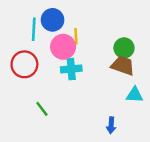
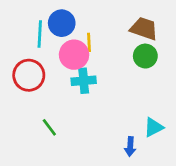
brown trapezoid: (123, 66) -> (144, 29), moved
cyan triangle: (135, 95) -> (154, 127), moved, turned -30

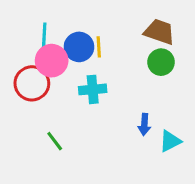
blue circle: (62, 23) -> (79, 47), moved
pink circle: (74, 55) -> (52, 61), moved
blue arrow: (130, 147) -> (144, 124), moved

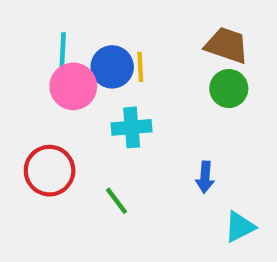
red circle: (32, 83) -> (50, 171), moved
green line: (55, 141) -> (116, 201), moved
cyan triangle: (170, 141) -> (240, 227), moved

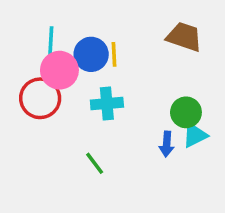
green circle: (229, 89) -> (186, 112), moved
red circle: (50, 171) -> (40, 98), moved
cyan triangle: (240, 227) -> (195, 135), moved

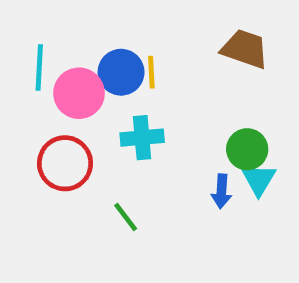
cyan line: (51, 44) -> (39, 68), moved
red circle: (40, 98) -> (65, 163), moved
cyan triangle: (195, 135) -> (259, 180), turned -32

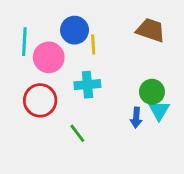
blue circle: (121, 72) -> (75, 30), moved

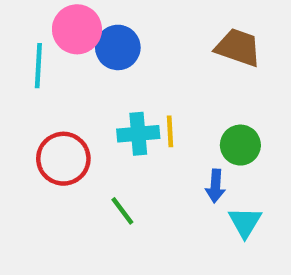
yellow line: (93, 44) -> (170, 131), moved
pink circle: (49, 57) -> (77, 29), moved
cyan triangle: (159, 110) -> (245, 222), moved

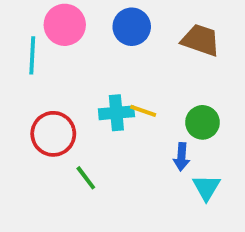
blue circle: (118, 47) -> (132, 27), moved
yellow line: (170, 131) -> (143, 111), turned -68
green line: (122, 211) -> (86, 178), moved

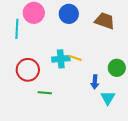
green circle: (202, 122) -> (117, 68), moved
green line: (86, 178) -> (45, 93), turned -48

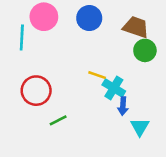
cyan cross: (61, 59) -> (114, 88), moved, turned 36
green circle: (117, 68) -> (145, 50), moved
green line: (45, 93) -> (58, 120), turned -32

